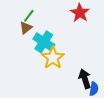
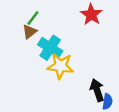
yellow star: (53, 58) -> (60, 66), turned -30

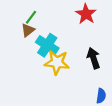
black arrow: (97, 90) -> (93, 58), moved

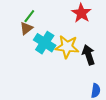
yellow star: (57, 62) -> (67, 47), moved

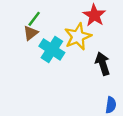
yellow star: (67, 47) -> (78, 37), moved, turned -30

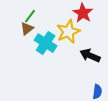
black arrow: (103, 64) -> (90, 55), turned -48

